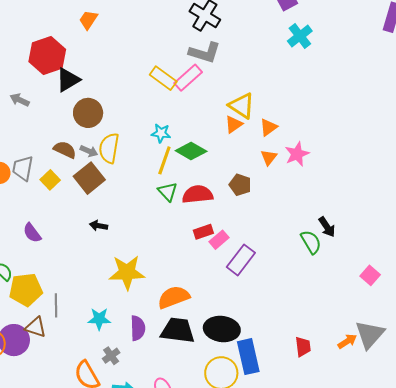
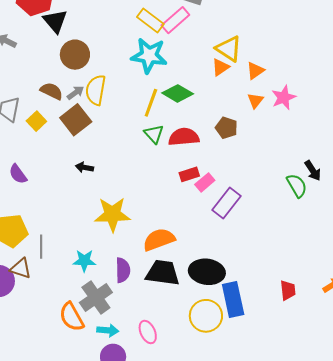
black triangle: (68, 80) -> (55, 21), turned -40
cyan star: (161, 133) -> (149, 55), moved, size x1.8
gray arrow: (89, 151) -> (75, 93), turned -60
gray cross: (111, 356) -> (96, 297), size x1.8

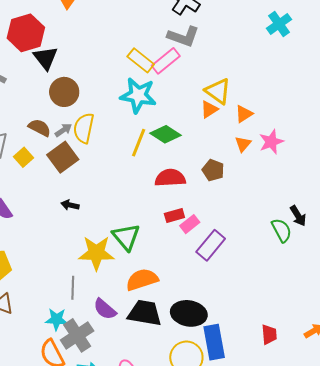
green triangle: (154, 134) -> (126, 237), moved, size x1.4
gray line: (41, 247) -> (73, 288), moved
cyan star: (84, 261) -> (57, 319), moved
purple semicircle: (123, 270) -> (105, 309), turned 130

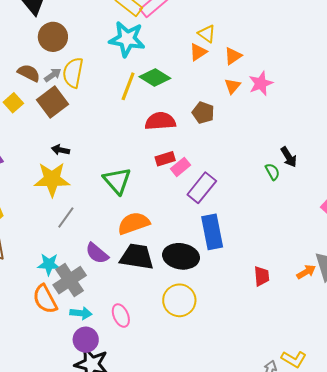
yellow triangle: (218, 91) -> (207, 34), size x0.7
green semicircle: (282, 230) -> (272, 172), size x0.7
yellow star: (96, 253) -> (52, 179), moved
gray line: (73, 288) -> (66, 218), moved, turned 35
blue rectangle: (214, 342) -> (212, 232), moved

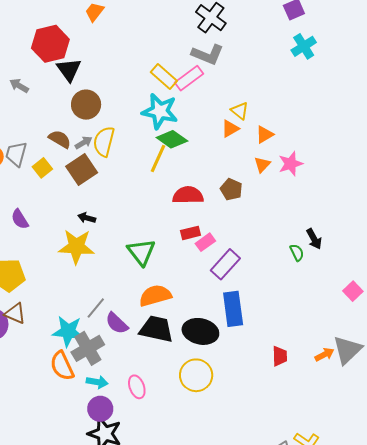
green diamond: (155, 78) -> (172, 139), moved
gray line: (66, 218) -> (96, 308), moved
cyan star: (49, 264) -> (68, 331), size x1.4

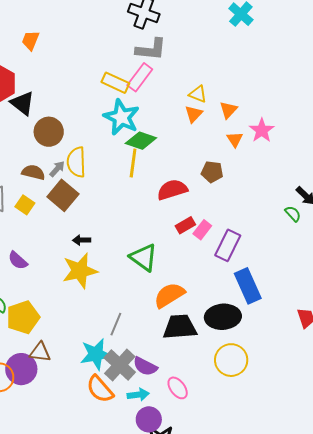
cyan star: (160, 111) -> (121, 117), turned 30
purple semicircle: (117, 323) -> (145, 366), moved

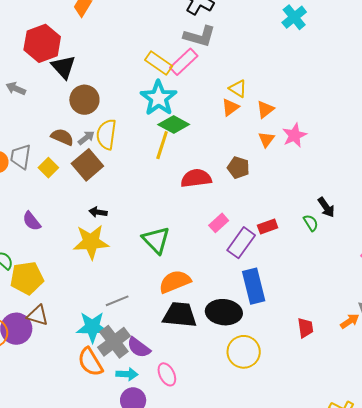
red rectangle: (185, 225) -> (268, 227), moved
gray line: (116, 324) -> (117, 301), turned 35
yellow circle: (231, 360) -> (244, 352), moved

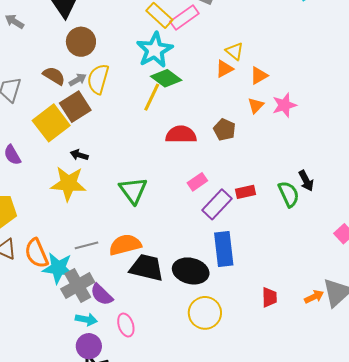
yellow square: (48, 168) -> (51, 123), moved, size x1.8
green semicircle: (311, 223) -> (289, 194), size x1.5
orange semicircle: (175, 282) -> (125, 245), moved
orange semicircle: (90, 362) -> (36, 253), moved

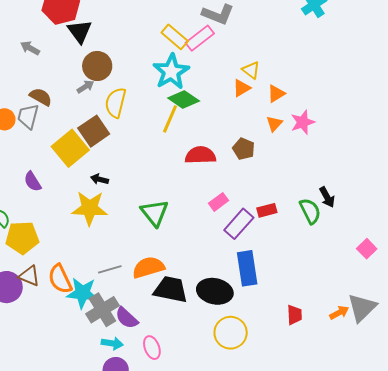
brown semicircle: (54, 76) -> (41, 97), moved
gray arrow: (78, 80) -> (85, 87), moved

